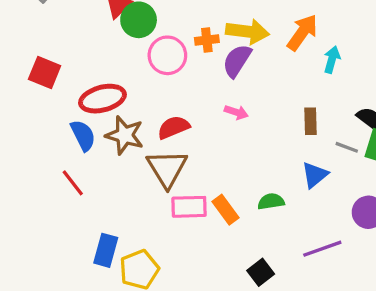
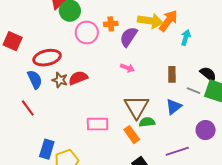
yellow arrow: (247, 32) -> (150, 21), moved
red semicircle: (174, 127) -> (78, 78), moved
brown star: (125, 135) -> (60, 80), size x0.7
brown triangle: (167, 168) -> (136, 107), moved
orange rectangle: (225, 210) -> (132, 135), moved

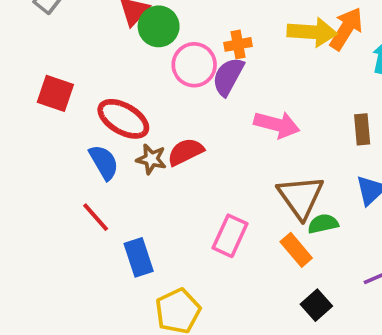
purple semicircle: (129, 37) -> (228, 77), moved
red ellipse: (47, 58) -> (123, 119), turned 48
pink arrow: (127, 68) -> (277, 125), size x1.6
pink rectangle: (98, 124) -> (230, 236), turned -60
blue rectangle: (47, 149) -> (139, 257), moved, turned -30

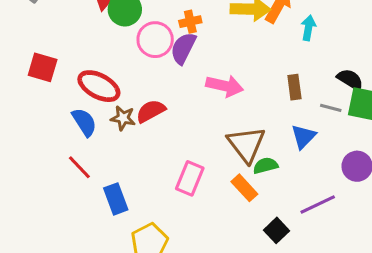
black square: (316, 305) -> (276, 230), moved

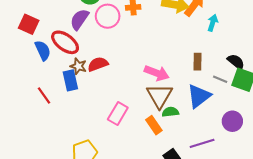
purple semicircle: (183, 48) -> (79, 19), moved
pink arrow: (225, 86) -> (157, 73), moved
blue semicircle: (84, 122) -> (43, 50), moved
blue triangle: (304, 137) -> (199, 96), size x1.4
blue rectangle: (116, 199) -> (70, 80), moved

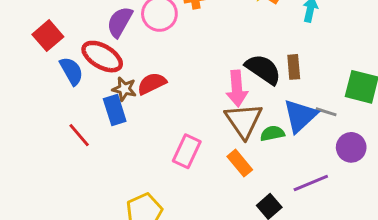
red square: (29, 24) -> (48, 36), turned 30
black semicircle: (236, 62) -> (263, 69), moved, size x1.4
pink arrow: (157, 73) -> (237, 88), turned 70
gray line: (220, 79) -> (326, 112), moved
green semicircle: (170, 112) -> (272, 133), moved

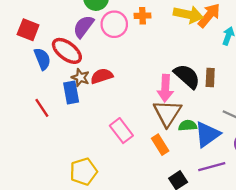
red square: (48, 36) -> (28, 30), turned -35
blue triangle: (300, 116) -> (207, 134), moved
pink rectangle: (187, 151) -> (121, 131), turned -70

